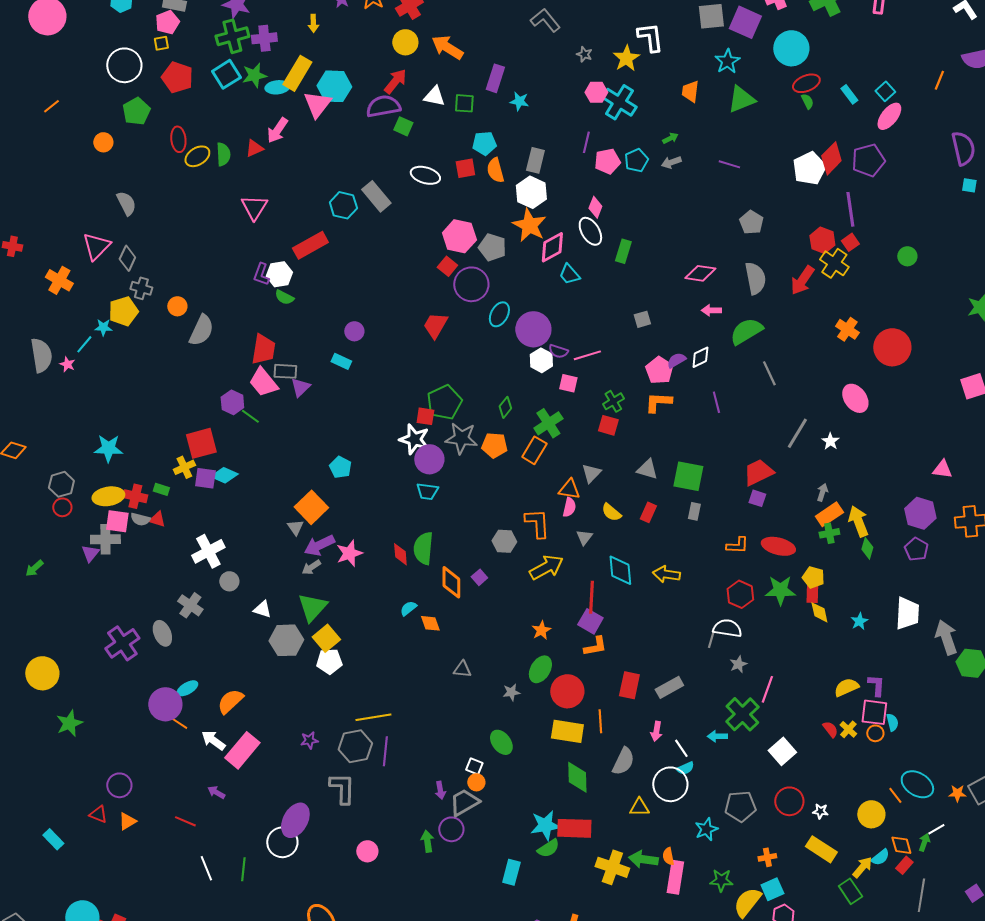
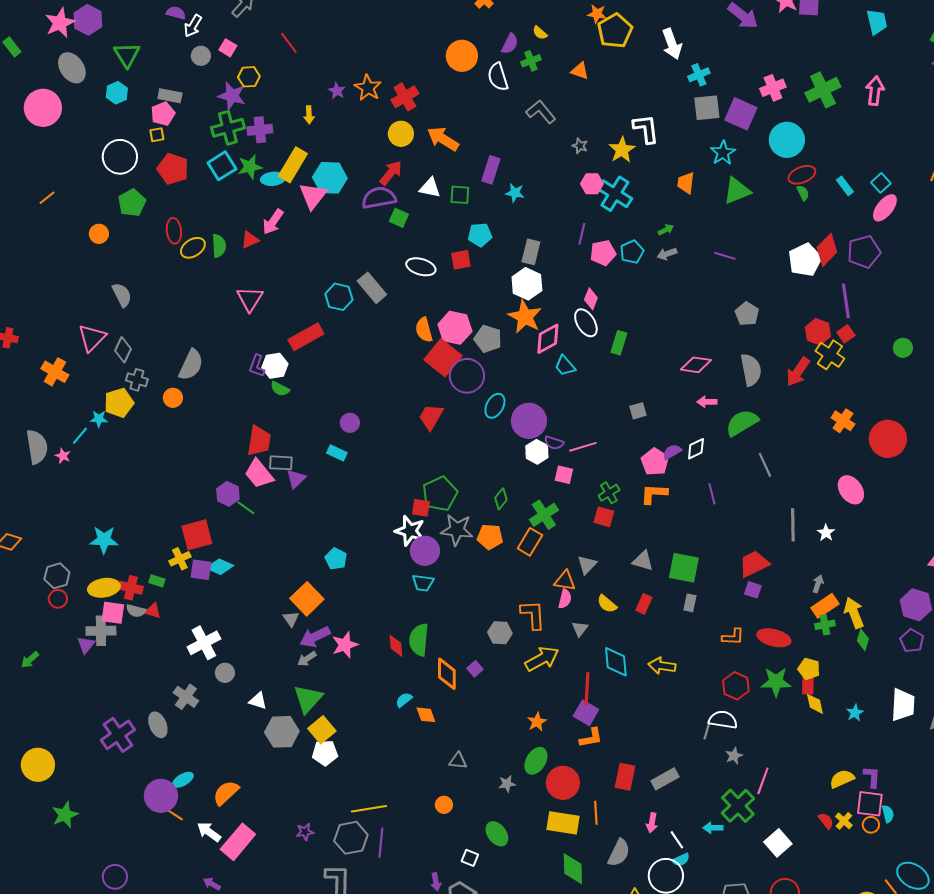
orange semicircle: (495, 170) -> (424, 330), moved
red square: (447, 266) -> (443, 358), size x1.8
gray semicircle: (201, 330) -> (191, 365), moved
gray line: (797, 433) -> (793, 525), turned -32
orange circle: (476, 782) -> (444, 805), moved

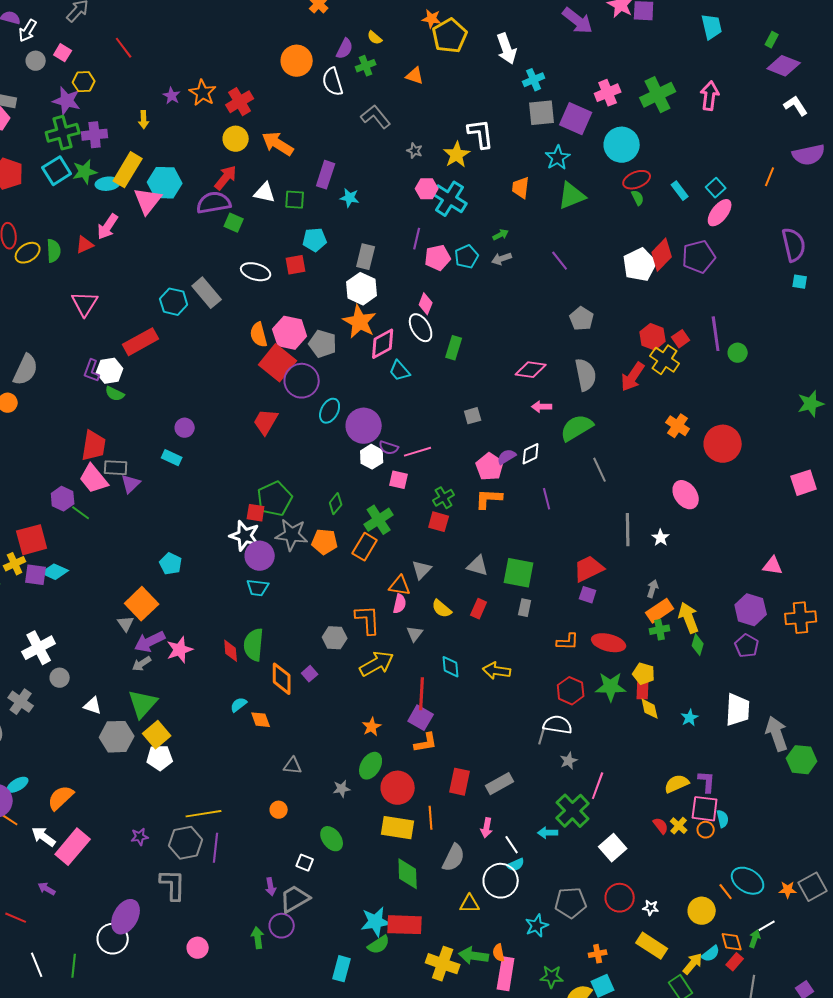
purple line: (725, 256) -> (560, 261), turned 35
purple line: (846, 301) -> (716, 334), moved
cyan diamond: (616, 662) -> (451, 667), size x0.7

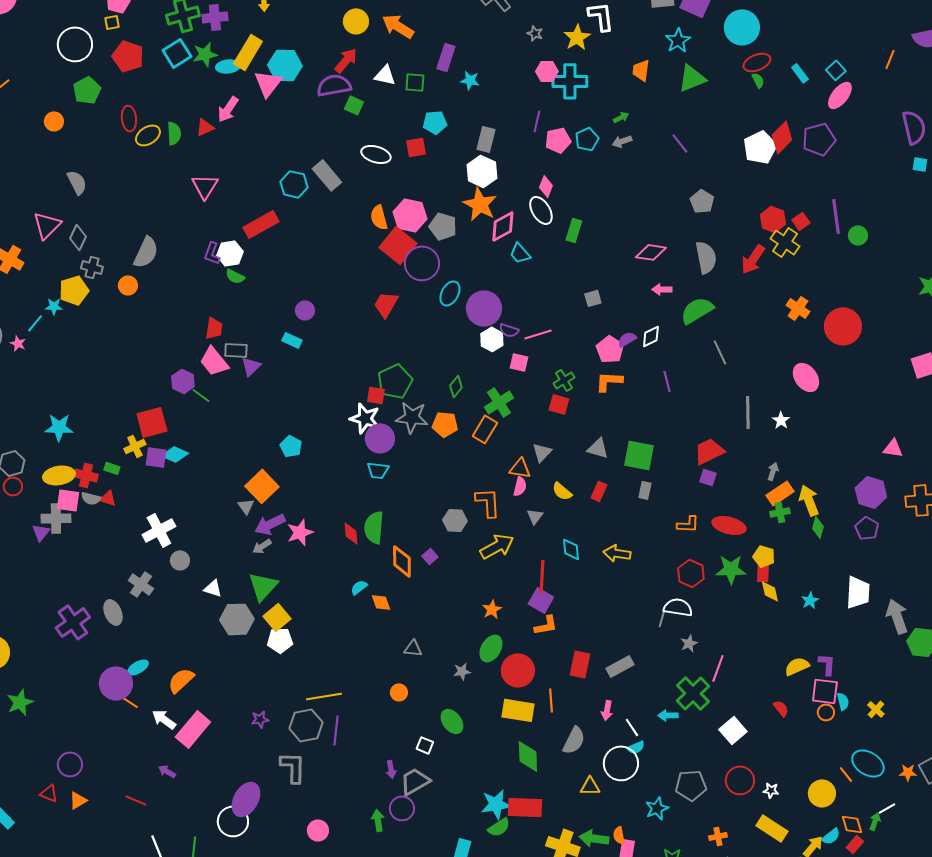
cyan cross: (450, 199) -> (570, 81), turned -32
red trapezoid: (94, 446) -> (214, 328), size x0.7
yellow cross: (679, 826) -> (876, 709), moved

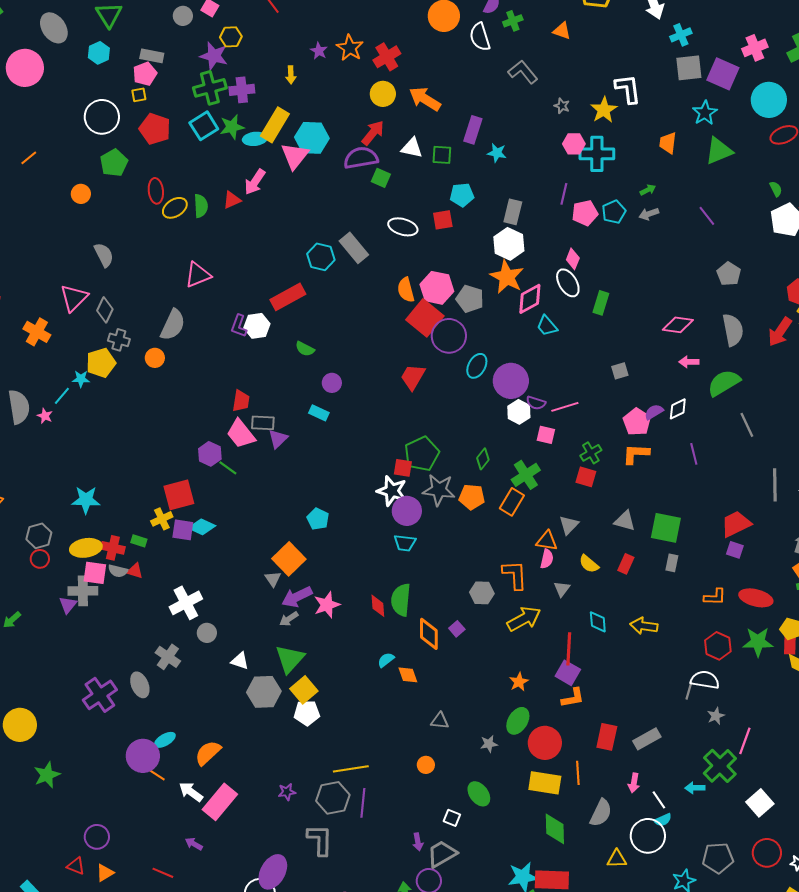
green semicircle: (758, 80) -> (776, 189), moved
pink triangle: (205, 186) -> (198, 275), moved, turned 36
green semicircle: (235, 276) -> (305, 349), moved

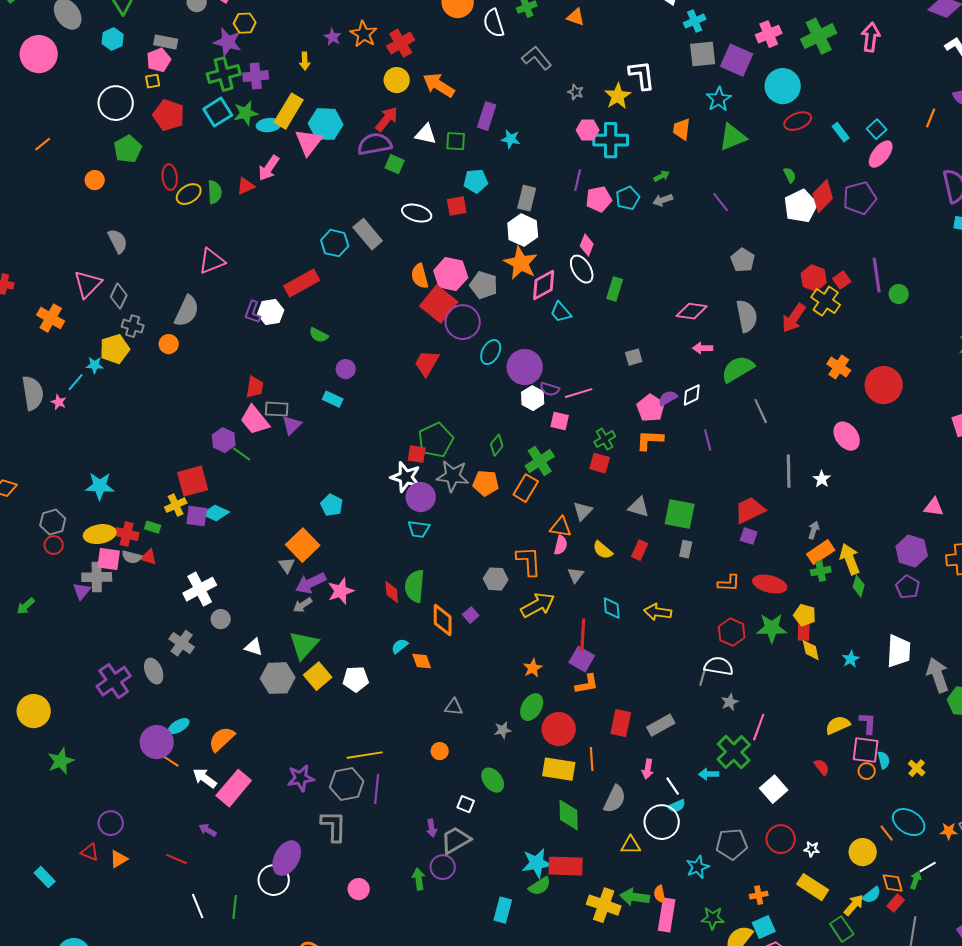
white pentagon: (307, 713) -> (356, 679), moved
purple star: (287, 792) -> (301, 778), size x1.5

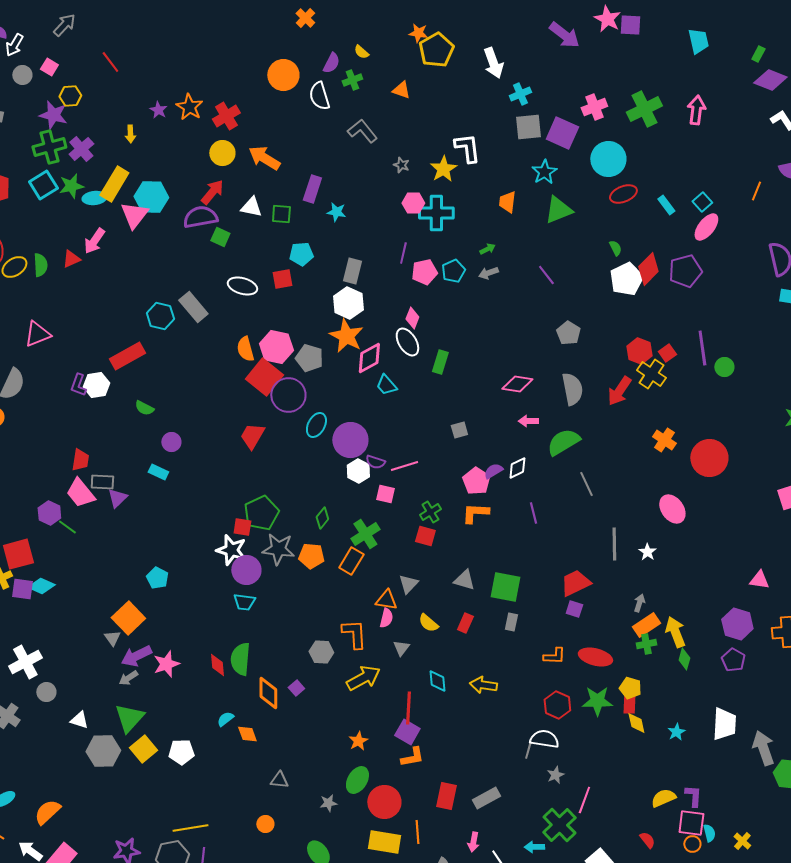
purple cross: (256, 76) -> (81, 149), turned -35

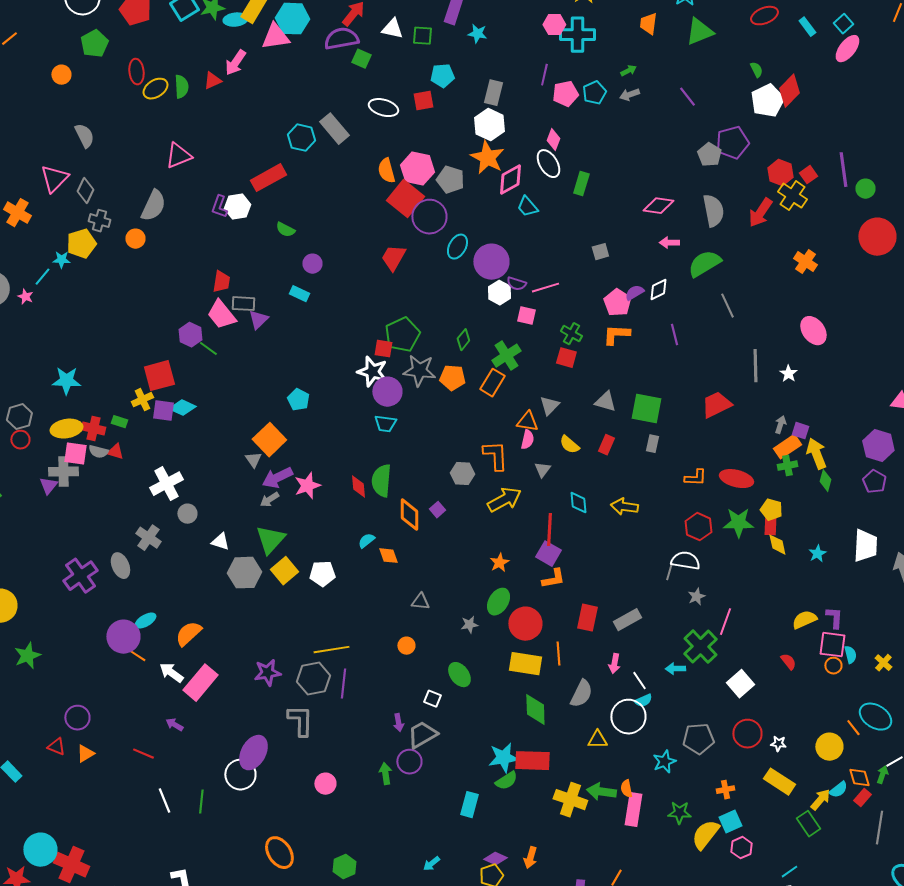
pink triangle: (134, 215) -> (275, 37), turned 44
purple pentagon: (685, 271) -> (732, 143), moved
red circle: (709, 458) -> (877, 237), moved
green cross: (430, 512) -> (571, 334), turned -30
purple square: (574, 609) -> (800, 431), moved

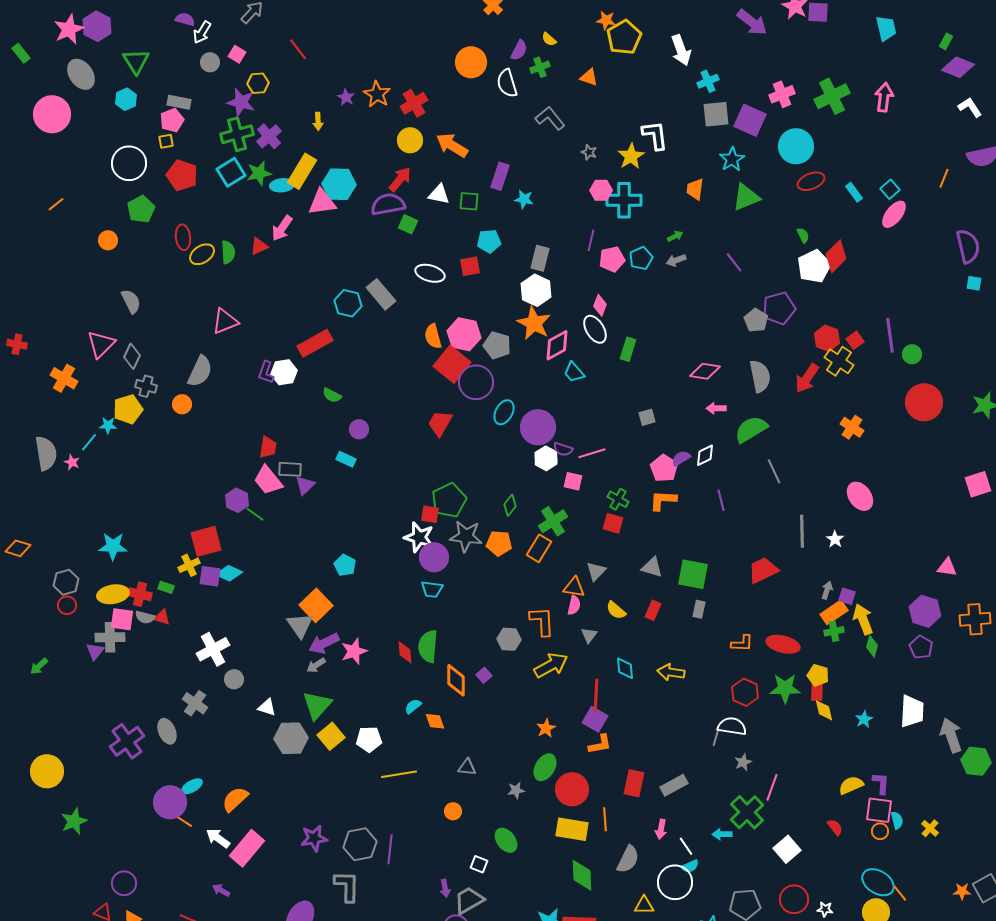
gray triangle: (253, 460) -> (300, 625), size x1.6
yellow line: (331, 650) -> (399, 774), moved
cyan ellipse: (875, 717) -> (878, 882), moved

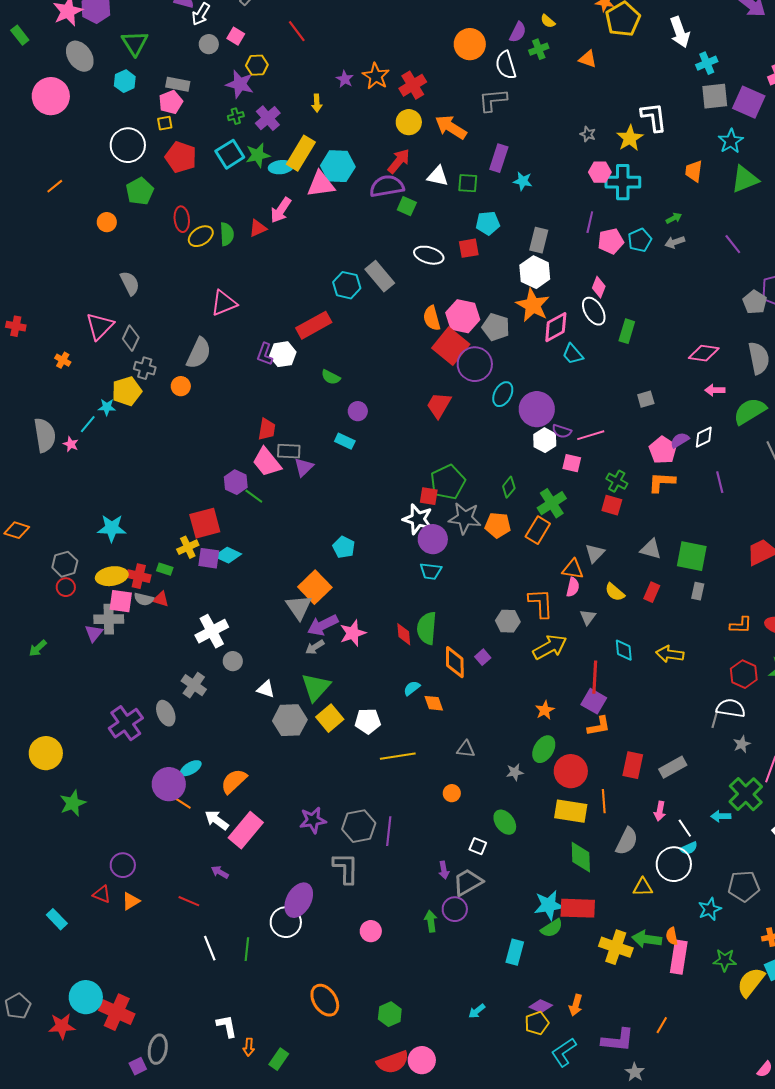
gray L-shape: (550, 118) -> (493, 100), moved, turned -56
green cross: (237, 134) -> (236, 116), size x0.5
orange cross: (64, 378) -> (63, 360), size x0.6

